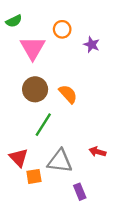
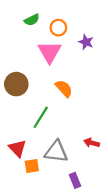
green semicircle: (14, 21) -> (32, 20), moved
pink triangle: (33, 48) -> (50, 52), moved
brown circle: (35, 89) -> (16, 84), moved

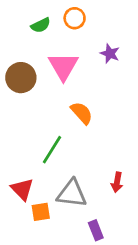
orange circle: (58, 28) -> (75, 18), moved
brown circle: (16, 84) -> (21, 78), moved
red arrow: (92, 143) -> (117, 182), turned -96

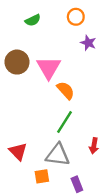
orange circle: (75, 18) -> (76, 17), moved
pink triangle: (63, 66) -> (49, 68), moved
green line: (52, 150) -> (64, 122), moved
orange square: (41, 212) -> (42, 176), moved

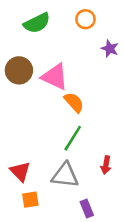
green semicircle: (33, 20) -> (37, 23), size x1.5
purple star: (88, 43) -> (110, 49), moved
pink triangle: (49, 68) -> (55, 77), turned -35
orange square: (42, 176) -> (30, 200), moved

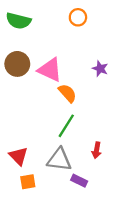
green semicircle: (37, 23) -> (18, 21), moved, turned 40
purple star: (110, 49) -> (100, 69), moved
purple rectangle: (87, 209) -> (79, 181), moved, turned -42

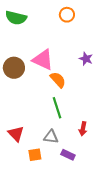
brown circle: (17, 64) -> (14, 68), moved
green line: (66, 126) -> (57, 108), turned -50
gray triangle: (59, 160) -> (51, 137), size x0.7
orange square: (28, 182) -> (35, 155), moved

